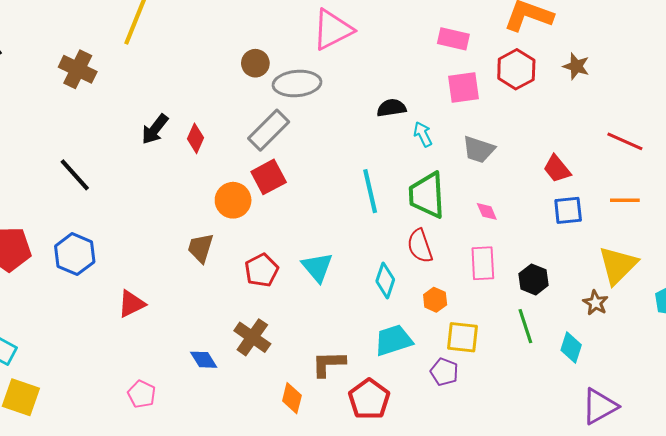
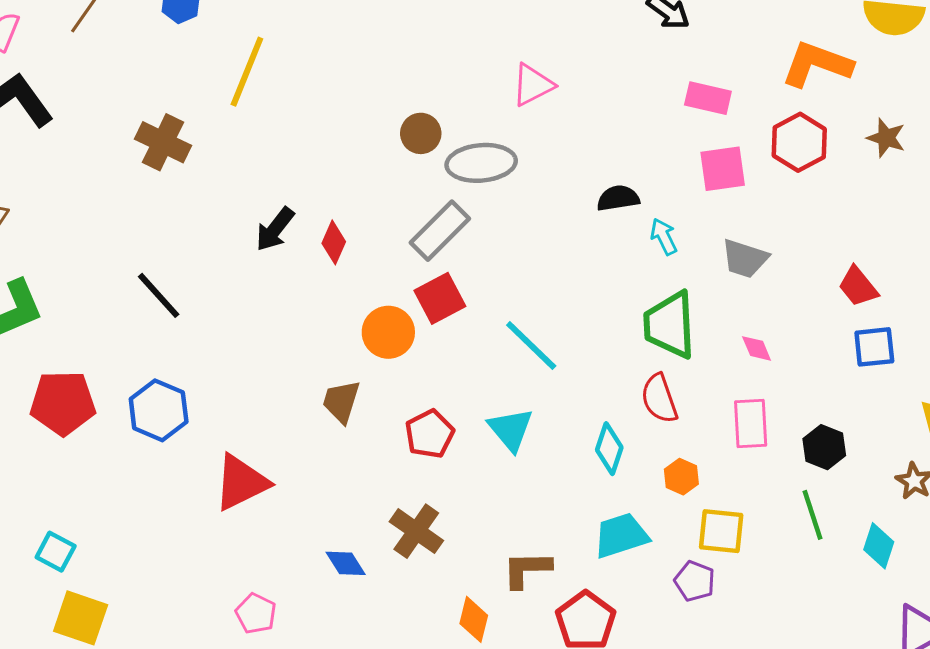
pink triangle: (333, 30) -> (533, 85), size x0.7
cyan line: (370, 191) -> (531, 346), moved, turned -33
red triangle: (132, 304) -> (241, 482), size x1.4

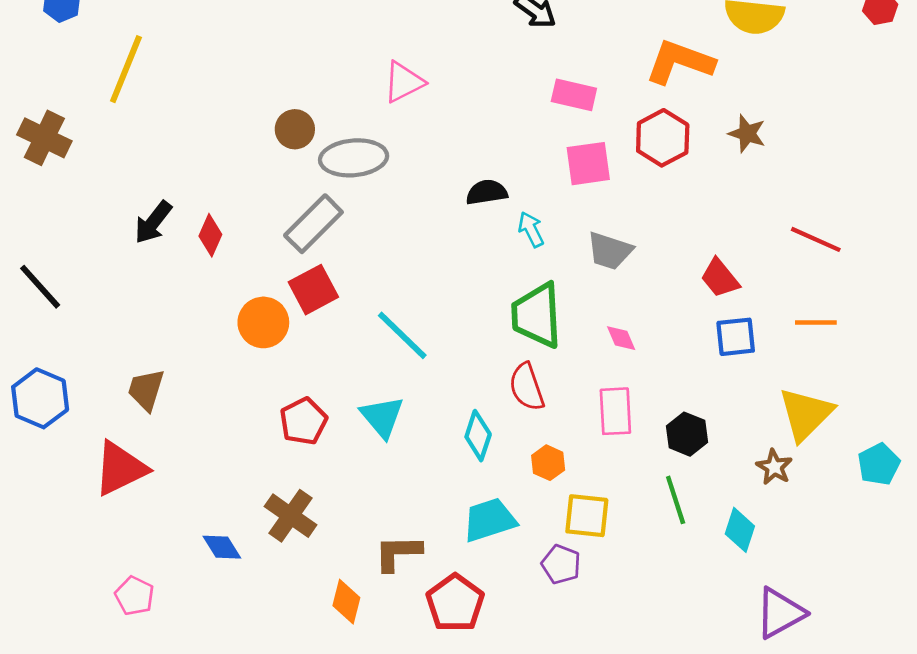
brown trapezoid: (341, 401) -> (146, 390), moved

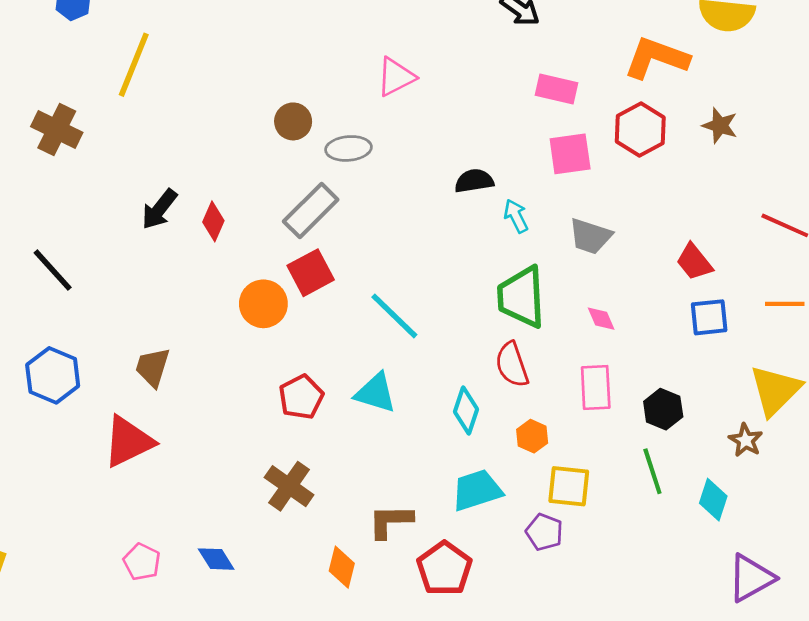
gray ellipse: (354, 158) -> (348, 148), size x0.7
cyan triangle: (382, 417) -> (375, 393), turned -33
blue diamond: (222, 547) -> (216, 559), moved

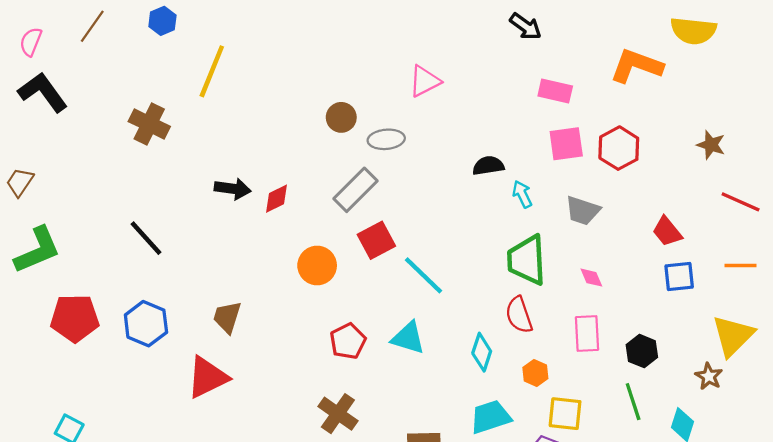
brown star: (720, 125) -> (711, 145), moved
red hexagon: (640, 130) -> (619, 148), moved
black arrow: (159, 209) -> (233, 189), turned -120
red diamond: (213, 221) -> (277, 199), turned 40
red square: (311, 273) -> (376, 240), moved

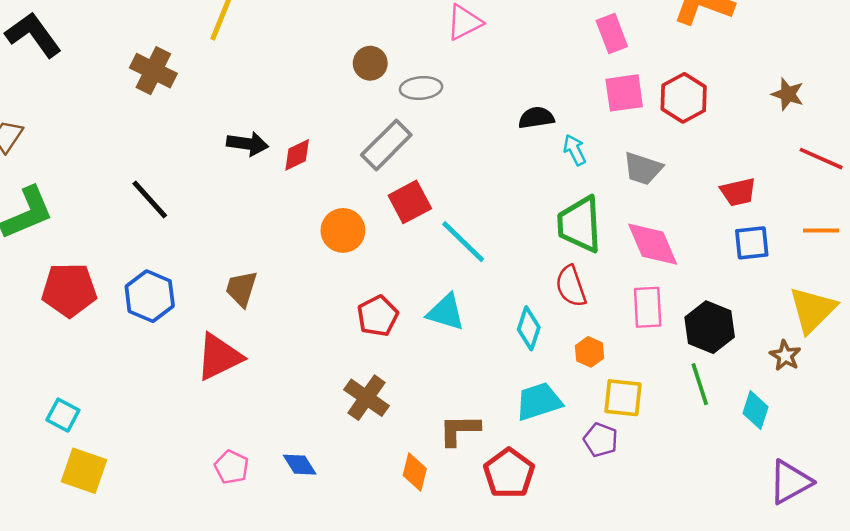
pink rectangle: (555, 91) -> (612, 33), turned 56
red trapezoid: (667, 231) -> (738, 192), turned -64
pink diamond: (591, 278) -> (653, 244), size x2.0
black hexagon: (642, 351) -> (710, 327), size x1.4

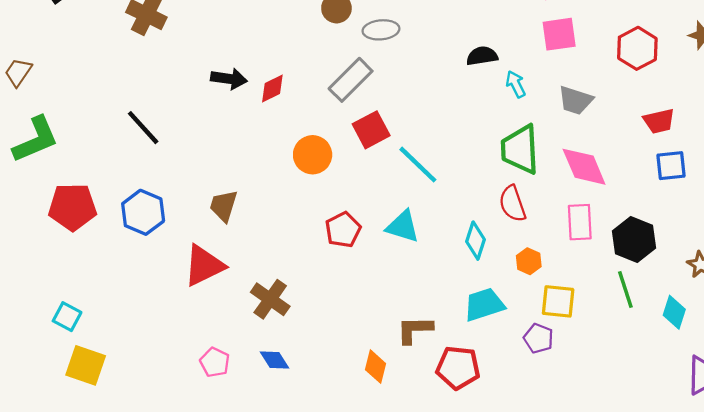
red hexagon: (684, 98) -> (637, 48), moved
brown cross: (366, 398) -> (270, 299), moved
red pentagon: (509, 473) -> (458, 368), turned -30

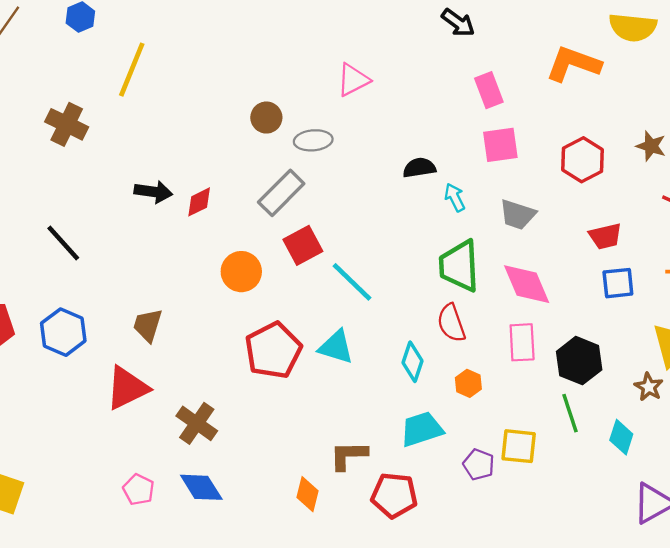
red pentagon: (343, 230) -> (273, 350), size x1.5
yellow square: (558, 301) -> (519, 446), moved
blue diamond: (275, 360) -> (201, 487), size x1.4

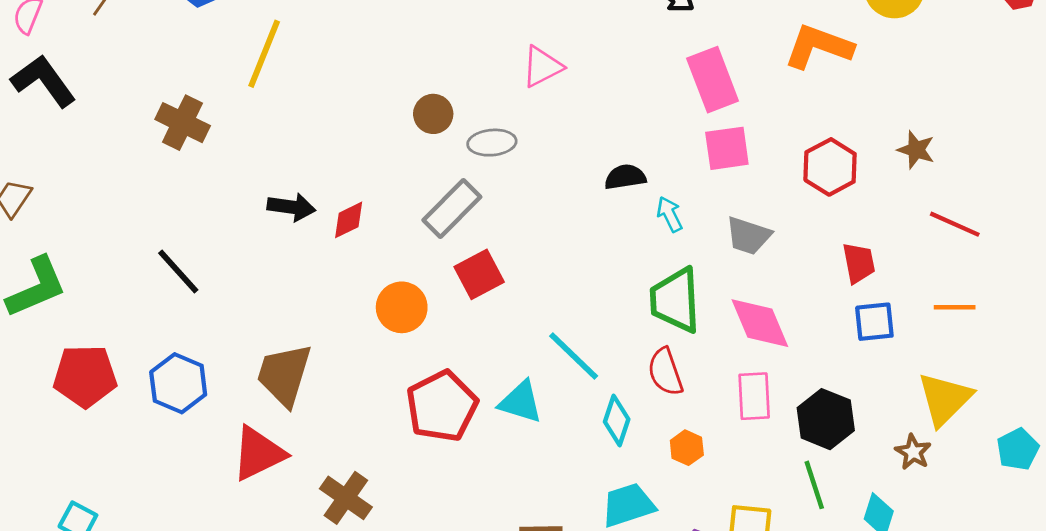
pink rectangle: (489, 90) -> (713, 80), size x1.4
red trapezoid: (605, 236) -> (859, 263), turned -88
cyan line: (352, 282) -> (574, 356), moved
brown trapezoid: (148, 325) -> (284, 375), size x1.5

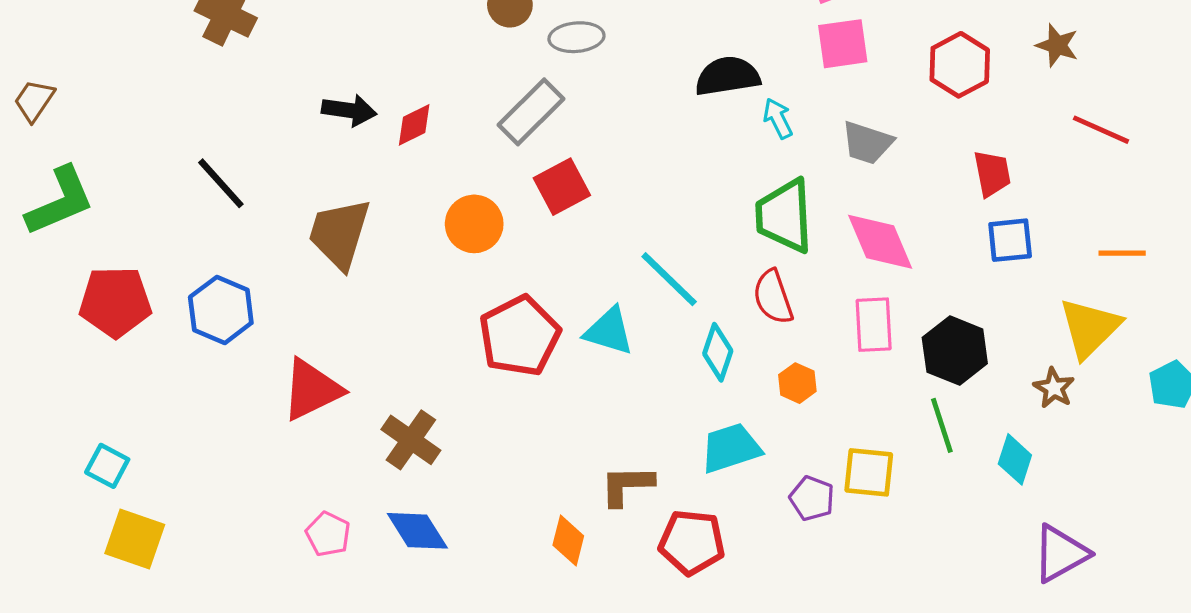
black semicircle: (625, 177) -> (728, 76), size x1.4
orange line: (955, 307) -> (1122, 253), moved
brown trapezoid: (284, 375) -> (339, 234), moved

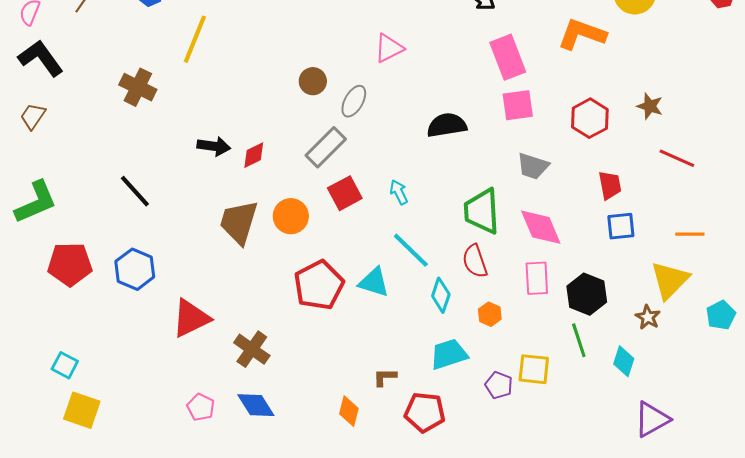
gray ellipse: (576, 37) -> (354, 101), turned -56
brown trapezoid: (34, 101) -> (33, 116), moved
cyan arrow: (778, 118) -> (399, 192), moved
brown trapezoid: (339, 234) -> (239, 222), moved
brown L-shape: (627, 485) -> (385, 377), size x0.7

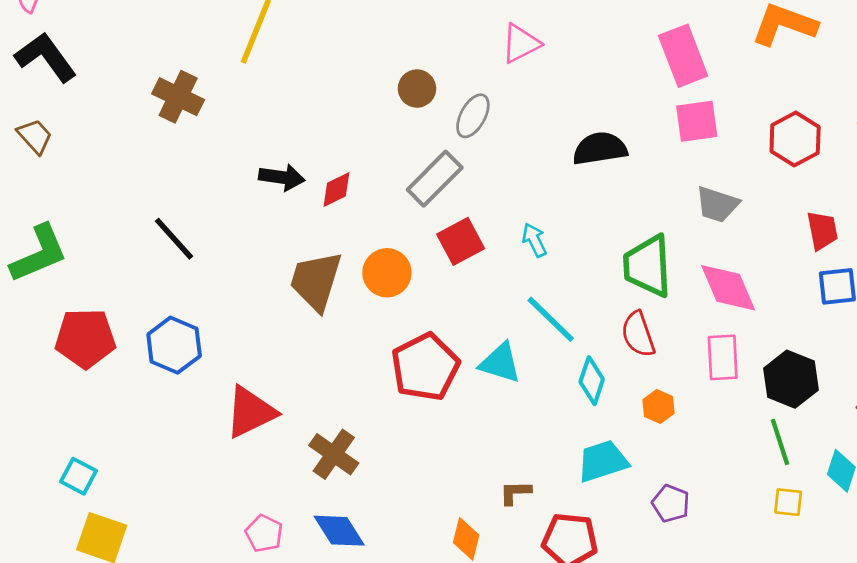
brown trapezoid: (33, 116) -> (35, 136), turned 104
yellow square: (534, 369) -> (788, 502), moved, size x0.7

